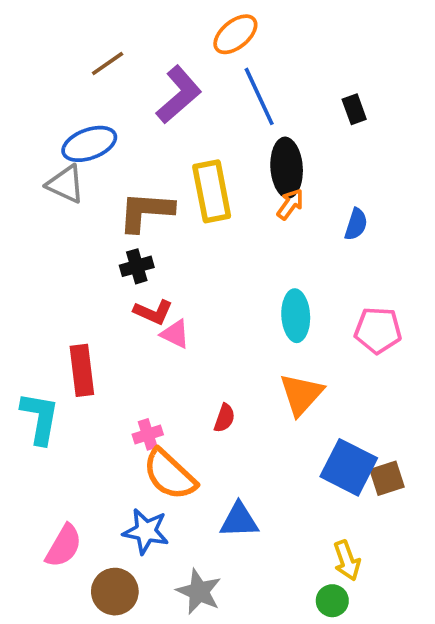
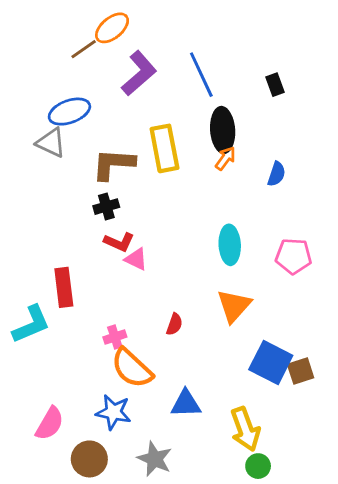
orange ellipse: (235, 34) -> (112, 28), moved
cyan L-shape: (40, 418) -> (31, 324), turned 57
yellow arrow: (347, 560) -> (245, 429), moved, size x1.4

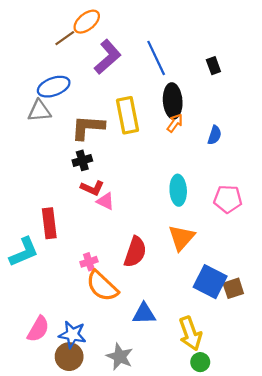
gray triangle: (51, 143) -> (39, 111), turned -30
red semicircle: (174, 324) -> (135, 252), size x1.8
blue star: (113, 412) -> (72, 335), moved

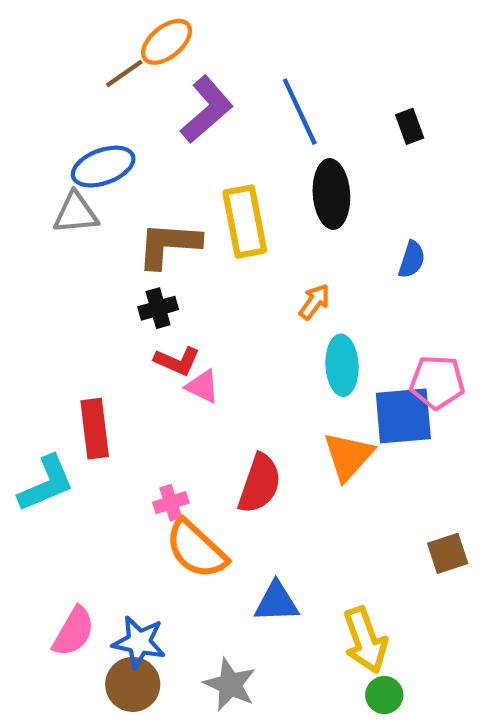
orange arrow: (175, 123) -> (315, 302), moved
blue square: (210, 282) -> (403, 416), moved, turned -32

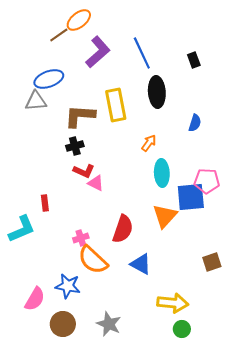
red rectangle: (95, 429) -> (45, 203), size x0.6
blue triangle: (276, 602) -> (141, 264), moved, turned 30
yellow arrow: (365, 640) -> (173, 303), turned -64
blue star: (139, 642) -> (68, 286), moved

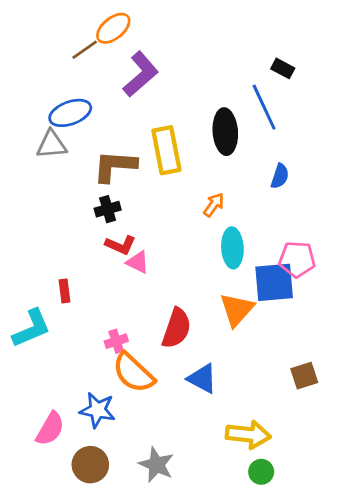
blue line: (142, 53) -> (264, 107), moved
black rectangle: (194, 60) -> (283, 68), moved, turned -42

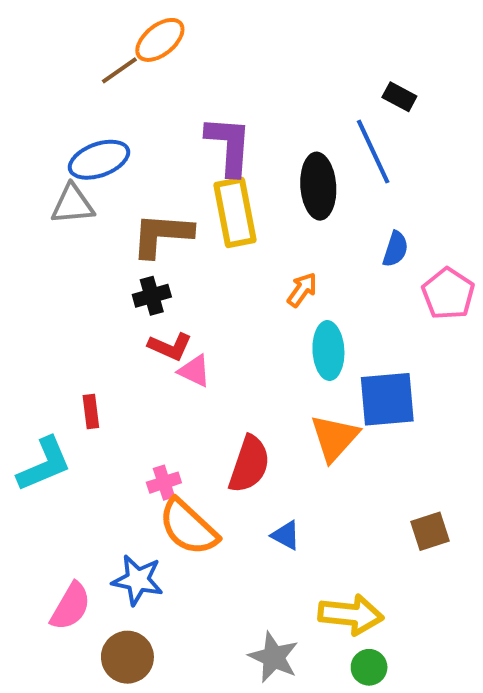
purple L-shape: (141, 74) -> (229, 146), moved, turned -45
pink pentagon: (297, 259) -> (448, 294), moved, turned 30
blue triangle: (202, 379) -> (286, 535), size x0.7
gray star: (156, 465) -> (274, 657), moved

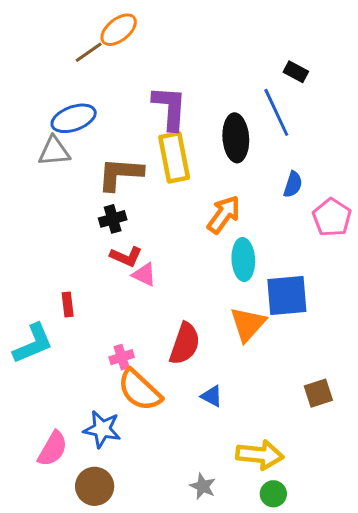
orange arrow: (302, 290) -> (224, 214), size x1.5
gray star: (274, 657) -> (203, 486), size x0.7

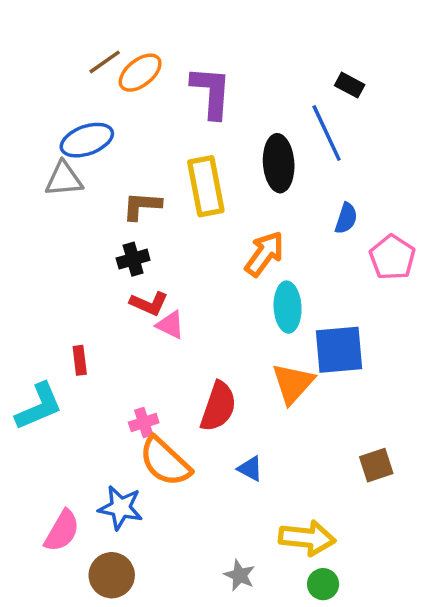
orange ellipse: (119, 30) -> (140, 73), moved
purple L-shape: (170, 108) -> (211, 92), moved
brown L-shape: (120, 174) -> (142, 206), size x0.7

